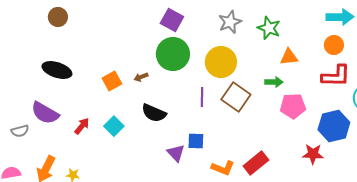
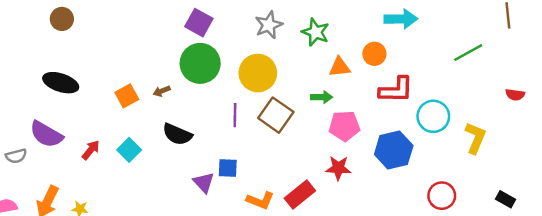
orange circle: (334, 45) -> (374, 54), moved
red star: (313, 154) -> (338, 168), moved

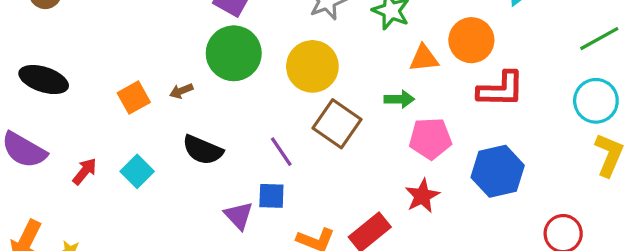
orange circle: (374, 54) -> (471, 40), size x1.4
purple line: (235, 115) -> (281, 152), moved, turned -35
cyan circle: (433, 116) -> (596, 101), moved
red star: (338, 168) -> (422, 196), turned -30

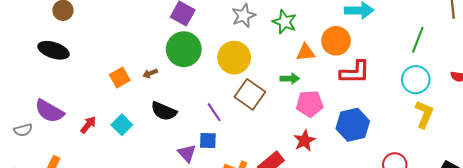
green line: (599, 39) -> (418, 40), turned -40
black ellipse: (44, 80) -> (54, 50), moved

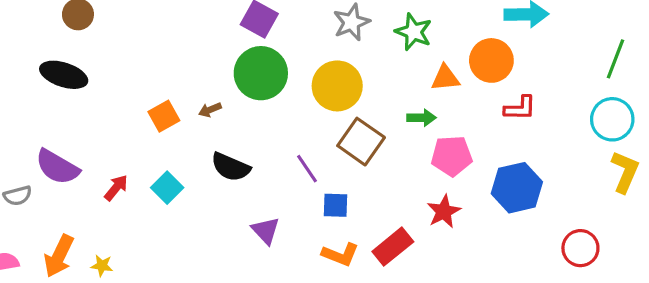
red L-shape: (355, 72) -> (520, 108), size x0.7
blue square: (208, 141) -> (336, 205), moved

